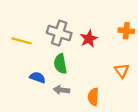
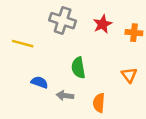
gray cross: (59, 33) -> (63, 21), moved
red star: (89, 39) -> (103, 24), moved
green semicircle: (60, 64) -> (78, 68), moved

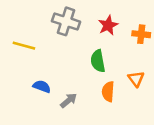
green semicircle: (78, 68) -> (98, 61), moved
gray arrow: (65, 96) -> (69, 100), turned 133
orange semicircle: (99, 103) -> (108, 92), moved

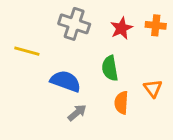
orange cross: (141, 34) -> (156, 25), moved
blue semicircle: (42, 86) -> (66, 81), moved, size x1.5

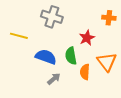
red star: (121, 28) -> (87, 38), moved
green semicircle: (110, 68) -> (71, 56), moved
orange triangle: (153, 88) -> (107, 62), size x1.5

